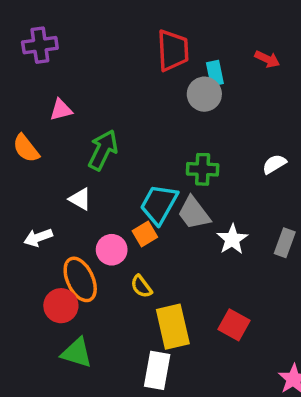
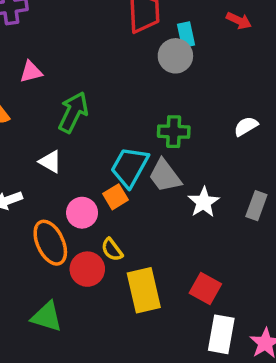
red circle: (61, 306) -> (87, 269), moved
white rectangle: (157, 370) -> (221, 334), moved

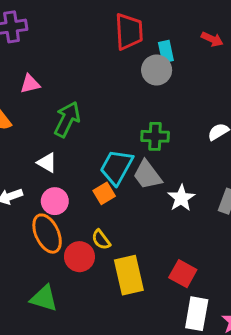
pink circle: (82, 213) -> (55, 201), moved

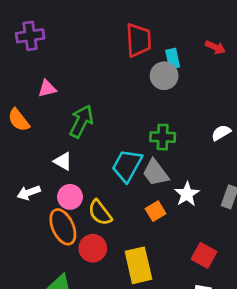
orange square: (104, 193) -> (156, 211), moved
yellow semicircle: (101, 240) -> (100, 213), moved, size x1.4
red square: (183, 274) -> (204, 255), moved

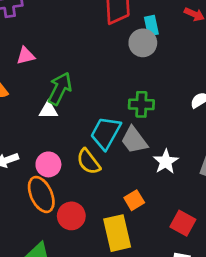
white triangle: (63, 161) -> (48, 110), moved, turned -30
orange square: (156, 211) -> (134, 200), moved
yellow semicircle: (100, 213) -> (88, 162), moved

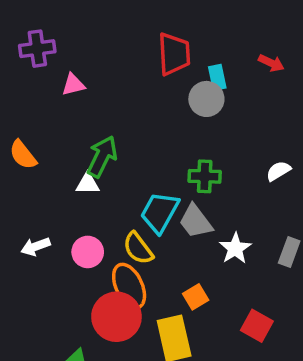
pink triangle: (26, 56) -> (73, 85), moved
orange ellipse: (41, 194) -> (129, 286), moved
red circle: (71, 216) -> (116, 317), size x1.4

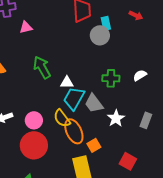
green arrow: (102, 157) -> (42, 67), turned -55
green cross: (205, 176) -> (111, 78), moved
white triangle: (88, 184) -> (67, 82), moved
orange ellipse: (129, 286) -> (74, 131), moved
red circle: (116, 317) -> (34, 145), moved

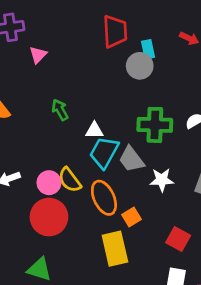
pink triangle: (26, 27) -> (38, 55), turned -32
green arrow: (42, 67) -> (60, 110), size x0.7
green cross: (111, 78) -> (155, 125), size x1.4
yellow semicircle: (62, 118) -> (70, 180), moved
white star: (116, 118) -> (162, 180), turned 30

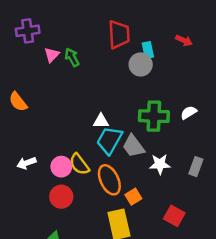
green arrow: (60, 110) -> (72, 57), moved
red circle: (49, 217) -> (61, 197), size x0.7

